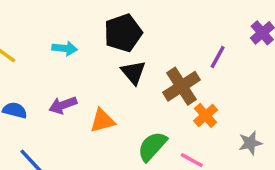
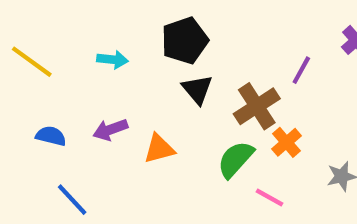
green semicircle: (152, 146) -> (236, 159), moved

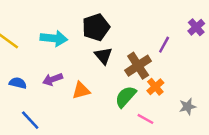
cyan arrow: (112, 60) -> (54, 38), size x1.5

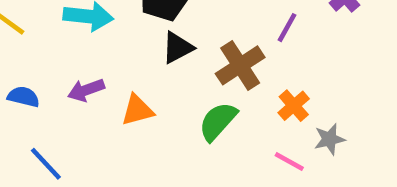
black triangle: (103, 56) -> (178, 48), turned 42
orange cross: (155, 87) -> (294, 106), moved
pink line: (145, 119) -> (289, 161), moved

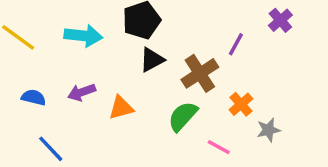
pink line: (289, 161) -> (219, 147), moved

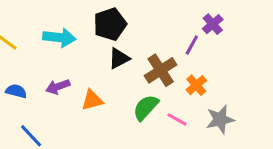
purple cross: (280, 20) -> (213, 24), moved
orange cross: (241, 104) -> (196, 85), moved
gray star: (268, 130) -> (220, 119), size x1.4
pink line: (219, 147) -> (177, 119), moved

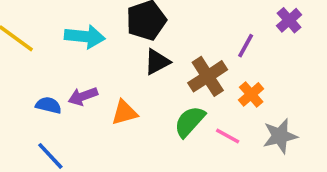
purple cross: (213, 24) -> (289, 20), moved
blue semicircle: (16, 91) -> (49, 105), moved

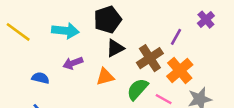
orange cross: (251, 94) -> (180, 71), size x1.5
purple arrow: (83, 96) -> (73, 63), moved
orange triangle: (124, 112) -> (105, 77), moved

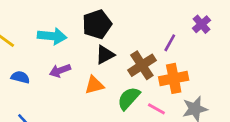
orange cross: (180, 71) -> (174, 78), turned 30
blue semicircle: (40, 78) -> (20, 77), moved

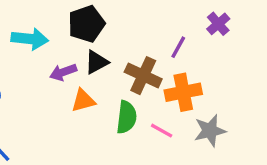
brown cross: (142, 65) -> (143, 76), turned -32
purple arrow: (60, 71) -> (63, 72), moved
green semicircle: (129, 98) -> (127, 117), turned 145

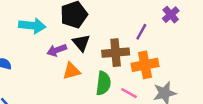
black triangle: (96, 62) -> (81, 43), turned -42
brown cross: (143, 76) -> (116, 53), turned -30

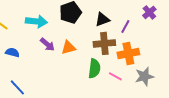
black triangle: (81, 43) -> (102, 19), moved, turned 49
purple arrow: (57, 50) -> (47, 44), moved, turned -119
orange triangle: (71, 71) -> (68, 47), moved

